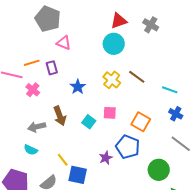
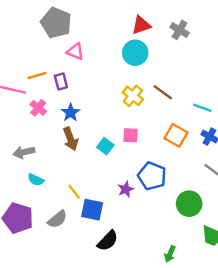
blue star: (78, 87) -> (71, 113), moved
orange square: (141, 122) -> (176, 135), moved
gray arrow: (37, 127) -> (24, 152), moved

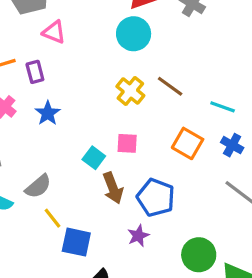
brown arrow: (71, 139) -> (113, 188), moved
purple star: (126, 189) -> (138, 236), moved
green circle: (189, 204) -> (199, 255), moved
gray semicircle: (57, 219) -> (38, 186), moved

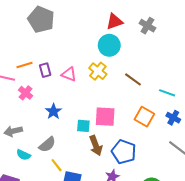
pink triangle: (54, 32) -> (69, 74), moved
yellow cross: (130, 91) -> (98, 71), moved
blue star: (48, 113) -> (53, 111), moved
pink square: (127, 143) -> (105, 117), size x1.5
cyan square: (94, 158) -> (83, 126), turned -32

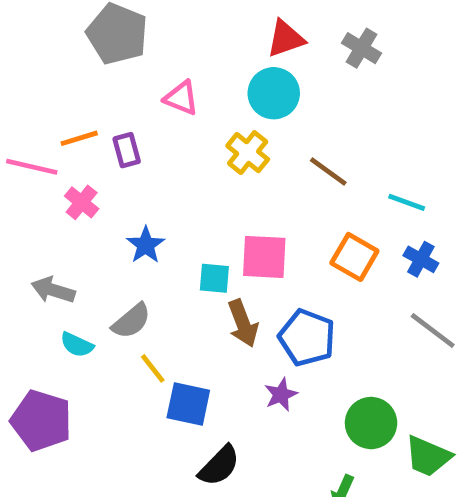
pink triangle: (69, 74) -> (181, 98), moved
gray arrow: (13, 131) -> (53, 290), turned 30

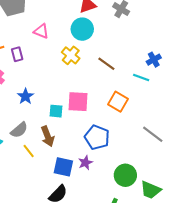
blue cross: (421, 259) -> (154, 60), moved, turned 32
brown arrow: (243, 323) -> (48, 136), moved
blue square: (188, 404) -> (63, 167), moved

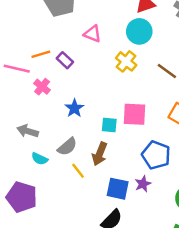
purple rectangle: (17, 54) -> (65, 60), turned -32
brown arrow: (48, 136) -> (100, 154), turned 42

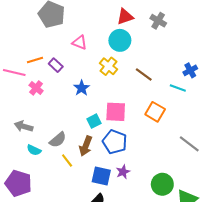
blue star: (74, 108) -> (82, 88), moved
cyan square: (109, 125) -> (94, 121), turned -32
blue pentagon: (156, 155) -> (115, 142), moved

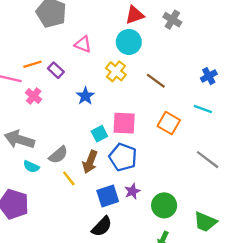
cyan line: (178, 88) -> (203, 109), moved
gray arrow: (24, 126) -> (19, 140), size x1.4
blue square: (101, 176) -> (108, 196), turned -30
green circle: (162, 184) -> (164, 205), moved

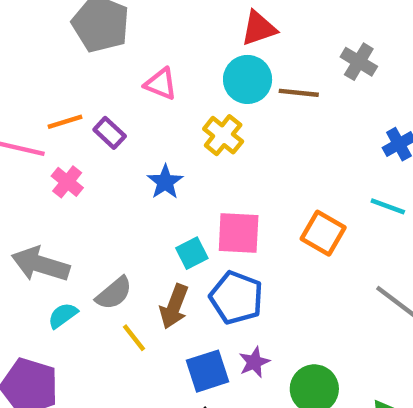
gray cross: (172, 20) -> (359, 62), moved
brown line: (156, 81) -> (299, 93), moved, turned -30
cyan semicircle: (31, 167) -> (63, 315), turned 119

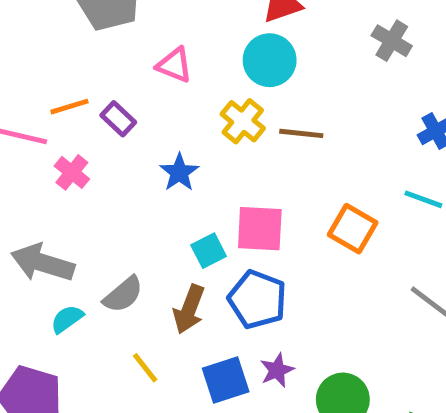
brown line: (299, 93) -> (301, 133), moved
yellow line: (134, 338) -> (145, 368), moved

